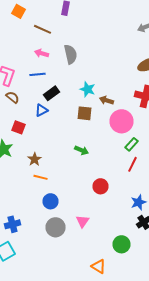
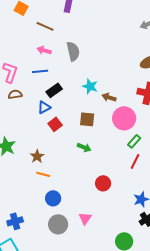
brown semicircle: (12, 97) -> (15, 94), turned -48
brown square: (84, 113) -> (87, 119), moved
red square: (18, 127) -> (55, 124), moved, turned 32

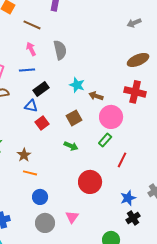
pink arrow: (44, 50) -> (31, 49), turned 48
blue triangle: (44, 107) -> (31, 106), turned 40
brown square: (87, 119) -> (74, 118), turned -35
green rectangle: (134, 141) -> (105, 140), moved
red circle: (103, 183) -> (90, 182), size x1.5

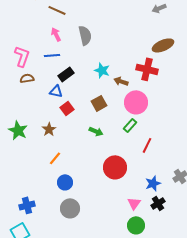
red cross: (135, 92) -> (147, 69), moved
brown star: (24, 155) -> (49, 129), moved
orange line: (30, 173) -> (55, 158), turned -64
pink triangle: (72, 217) -> (134, 203), moved

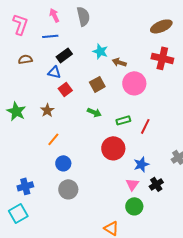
pink L-shape: (22, 56) -> (20, 24), moved
red cross: (147, 69) -> (162, 58), moved
green rectangle: (130, 125) -> (123, 120), moved, turned 32
blue star: (153, 183) -> (141, 164), moved

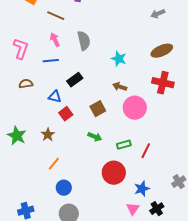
cyan star: (100, 51) -> (119, 59), moved
black rectangle: (64, 55) -> (75, 80), moved

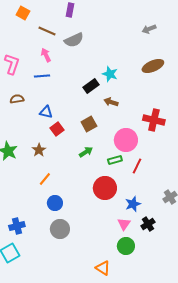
gray semicircle: (84, 41) -> (74, 40), moved, turned 78
black rectangle: (75, 80) -> (91, 86), moved
red cross: (163, 83) -> (154, 120), moved
pink circle: (135, 108) -> (126, 140), moved
green arrow: (95, 137) -> (86, 152), turned -56

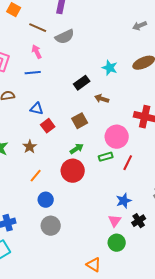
cyan star: (110, 74) -> (110, 68), moved
red circle: (105, 188) -> (73, 171), moved

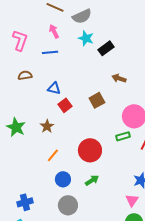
cyan star: (110, 68) -> (86, 38), moved
black rectangle: (82, 83) -> (106, 48), moved
green arrow: (77, 149) -> (92, 180), moved

